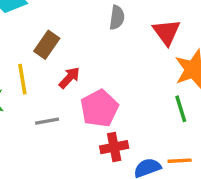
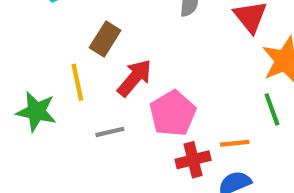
red arrow: (69, 78) -> (135, 78), size x1.4
orange line: (180, 161) -> (235, 143), moved

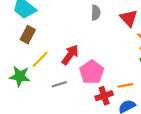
brown rectangle: (105, 39) -> (28, 35), moved
yellow line: (77, 82) -> (40, 59), turned 60

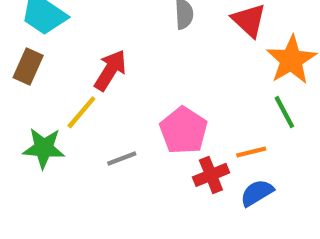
brown rectangle: (28, 35) -> (28, 67), moved
red arrow: (70, 55) -> (110, 70), moved

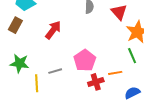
yellow line: (81, 112) -> (37, 83), moved, turned -48
blue semicircle: (257, 193) -> (132, 93), moved

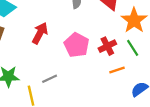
pink pentagon: (85, 60) -> (77, 45), moved
red cross: (96, 82) -> (107, 46), moved

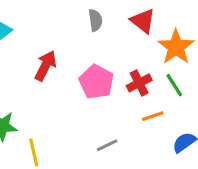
gray line: (50, 79) -> (107, 145), moved

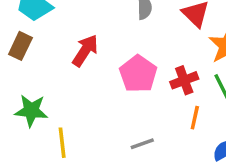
orange line: (153, 116) -> (195, 118), turned -65

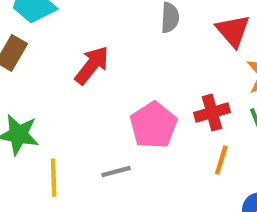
pink pentagon: (138, 74) -> (154, 125), moved
gray line: (142, 144) -> (116, 172), moved

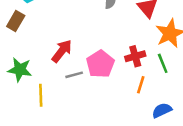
red arrow: (92, 65) -> (62, 51), moved
gray line: (116, 172) -> (74, 75), moved

